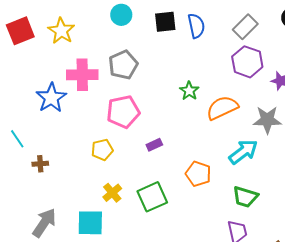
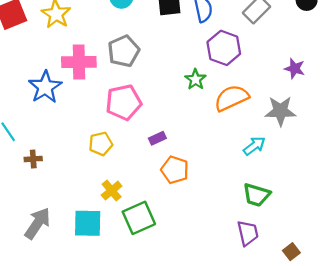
purple hexagon: (247, 62) -> (224, 48), moved
cyan arrow: (243, 152) -> (254, 146), size x0.7
orange pentagon: (198, 174) -> (175, 170), moved
green square: (152, 197) -> (139, 218), moved

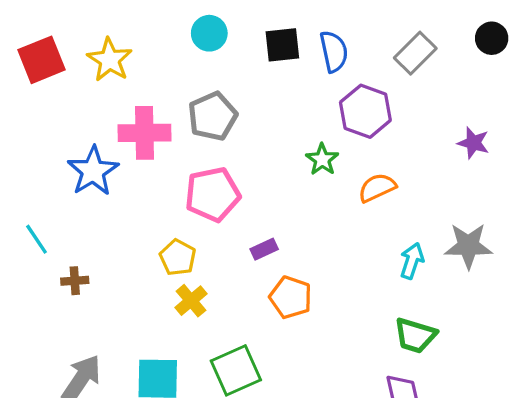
orange semicircle: (231, 98) -> (377, 188), size x0.7
gray star: (280, 111) -> (468, 246), moved
yellow pentagon: (101, 144) -> (178, 257), turned -30
cyan arrow: (254, 146) -> (412, 261), turned -35
yellow cross: (112, 191) -> (191, 301), moved

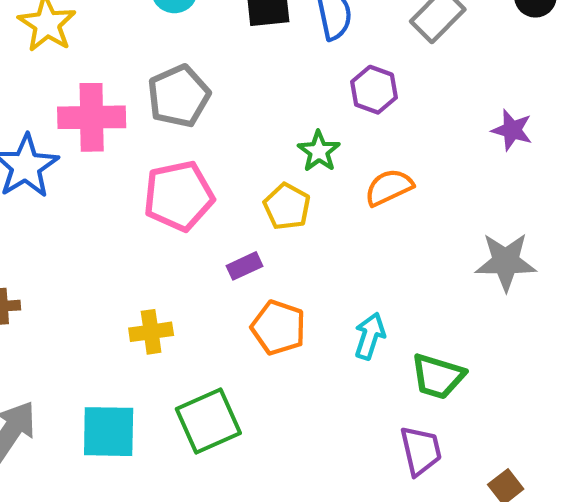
purple hexagon: (365, 111) -> (374, 90), size x0.7
yellow pentagon: (178, 257) -> (287, 206), moved
cyan arrow: (412, 261) -> (370, 336), moved
yellow cross: (191, 301) -> (151, 332), turned 32

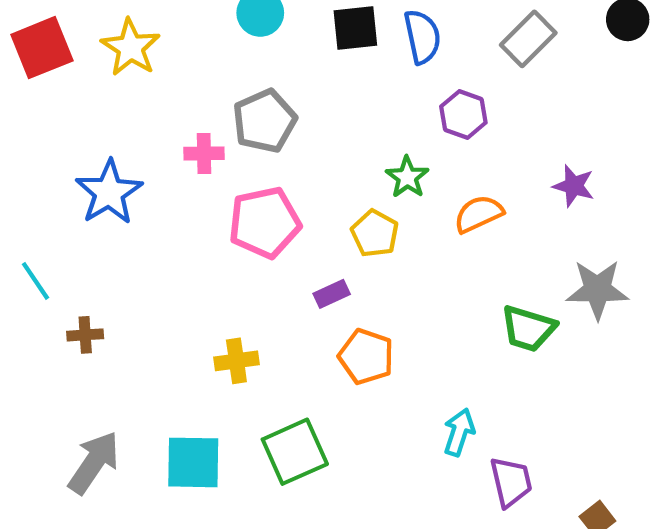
pink cross: (92, 117) -> (204, 153), moved, size x0.6
purple star: (512, 130) -> (574, 186), moved
cyan arrow: (370, 336) -> (459, 432), moved
green trapezoid: (438, 376) -> (528, 328), moved

